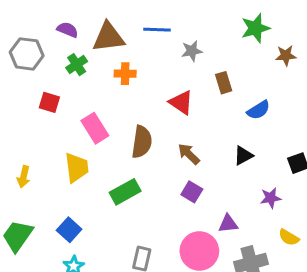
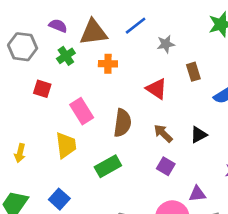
blue line: (157, 30) -> (136, 26), turned -40
black triangle: (243, 155) -> (199, 135), moved

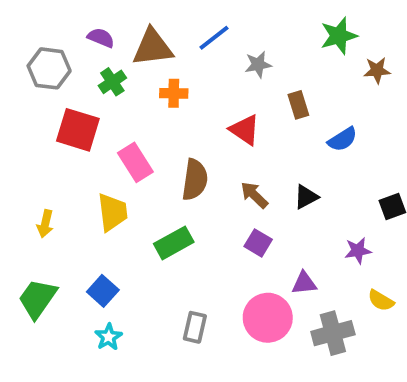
red square: (42, 89) -> (78, 130), size x1.6

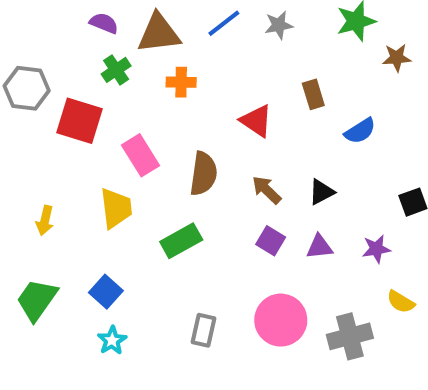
gray star: (258, 65) -> (279, 25), moved
gray hexagon: (49, 68) -> (27, 88), moved
purple triangle: (304, 283) -> (319, 247), moved

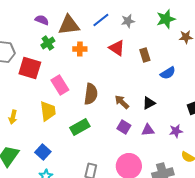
red triangle: (256, 121) -> (117, 48), moved

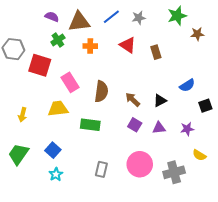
blue semicircle: (168, 73) -> (187, 85), moved
yellow trapezoid: (48, 111) -> (58, 109), turned -90
green rectangle: (80, 127) -> (90, 125), turned 36

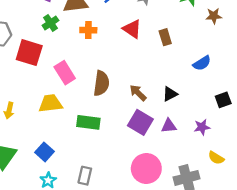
blue semicircle: (187, 85) -> (202, 63), moved
purple square: (135, 125) -> (140, 122), size x1.5
gray rectangle: (101, 169) -> (85, 176), moved

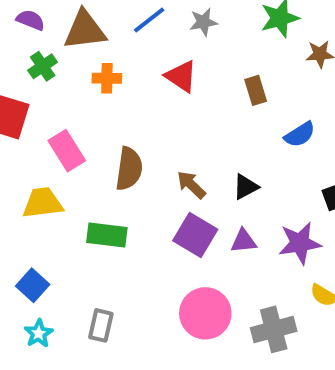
brown rectangle: (165, 37) -> (256, 90), moved
purple star: (202, 127) -> (300, 243), size x1.5

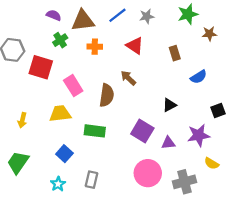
brown arrow: (191, 185) -> (128, 78), moved
purple triangle: (244, 241) -> (168, 143), moved
blue square: (33, 285) -> (64, 154), moved

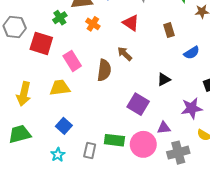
orange cross: (95, 47) -> (93, 24), turned 32
yellow arrow: (22, 120) -> (24, 94), size x1.6
green rectangle: (95, 131) -> (114, 140), moved
purple triangle: (168, 143) -> (164, 128), moved
green trapezoid: (18, 162) -> (20, 134), turned 40

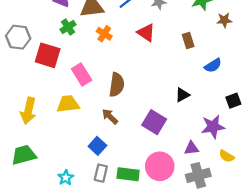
brown arrow: (125, 54) -> (110, 116), moved
blue square: (64, 126) -> (97, 146), moved
purple triangle: (164, 128) -> (191, 148), moved
green rectangle: (114, 140) -> (128, 174), moved

